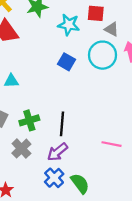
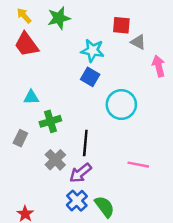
cyan star: (69, 25) -> (93, 50), moved
cyan circle: (103, 55) -> (121, 105), moved
green cross: (29, 120) -> (50, 121), moved
gray cross: (21, 149) -> (55, 160), moved

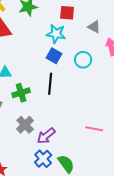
red square: (121, 25) -> (67, 13), moved
cyan circle: (121, 105) -> (83, 60), moved, size x0.7
black line: (85, 143) -> (50, 84), moved

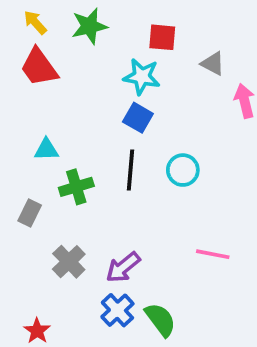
cyan circle: (83, 60) -> (183, 170), moved
gray cross: (25, 125) -> (69, 262), moved

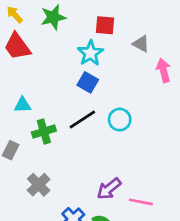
cyan star: (142, 77) -> (90, 53), turned 30
black line: (131, 170) -> (82, 120), turned 52
pink line: (213, 254) -> (141, 202), moved
purple arrow: (123, 267) -> (109, 189), moved

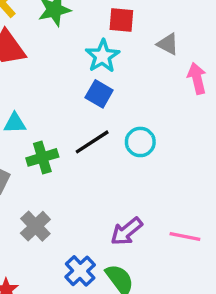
pink line: (141, 202) -> (185, 236), moved

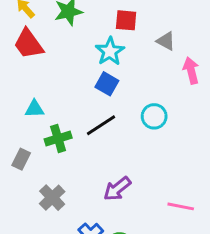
cyan circle: (140, 142) -> (154, 116), moved
purple arrow: (127, 231) -> (117, 189), moved

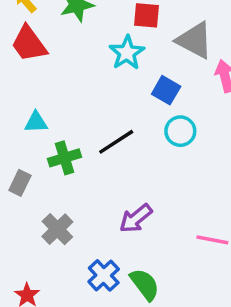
gray triangle: (166, 41) -> (195, 40), size x1.6
blue square: (107, 84) -> (166, 90), moved

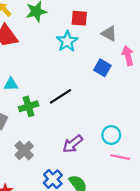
gray triangle: (195, 40) -> (109, 34), size x0.7
blue square: (166, 90) -> (102, 68), moved
cyan circle: (180, 131) -> (111, 135), moved

